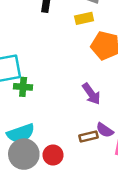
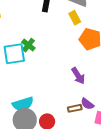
yellow rectangle: (84, 18) -> (75, 18), turned 72
green cross: (23, 87) -> (28, 45), moved, turned 32

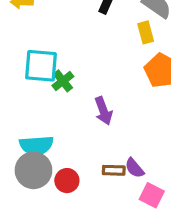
green cross: (28, 45) -> (63, 81), moved
purple arrow: (78, 76) -> (103, 111), moved

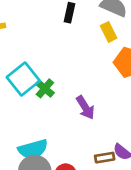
cyan square: (41, 66) -> (23, 79), turned -32

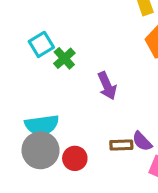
cyan square: (23, 79) -> (41, 44), size x0.7

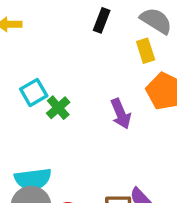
purple arrow: (107, 86) -> (121, 114), moved

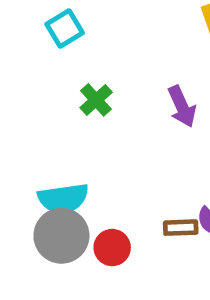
cyan square: (34, 92) -> (65, 28), moved

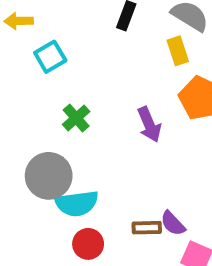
cyan semicircle: (63, 199) -> (77, 203), moved
gray circle: (61, 236) -> (49, 176), moved

